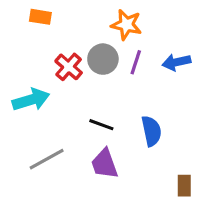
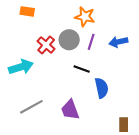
black line: (101, 125) -> (82, 69), moved

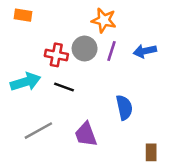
orange rectangle: (27, 11) -> (23, 15), moved
red cross: (46, 45) -> (56, 55), turned -30
black line: (82, 69) -> (64, 87), moved

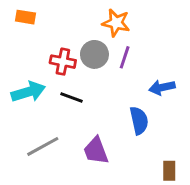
blue arrow: (145, 51) -> (162, 87), moved

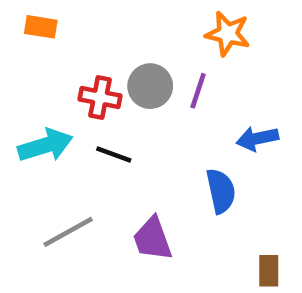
orange star: (116, 23) -> (228, 34), moved

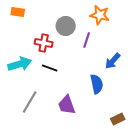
gray circle: (150, 86) -> (66, 26), moved
blue arrow: (257, 139) -> (113, 61), turned -36
gray line: (68, 232) -> (30, 102), turned -30
brown rectangle: (269, 271) -> (118, 119), turned 64

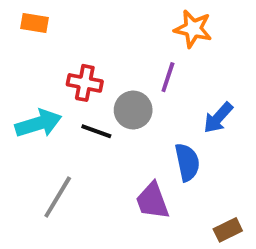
gray circle: (66, 26) -> (133, 110), moved
purple trapezoid: (67, 105) -> (152, 201), moved

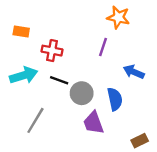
orange rectangle: (35, 23) -> (21, 32), moved
gray circle: (133, 110) -> (82, 93), moved
blue arrow: (218, 118) -> (134, 72), turned 72

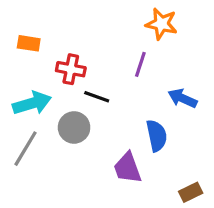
black line: (59, 80) -> (97, 97), moved
gray circle: (82, 93) -> (74, 127), moved
gray line: (35, 120) -> (25, 149), moved

